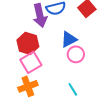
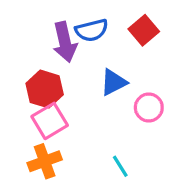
pink circle: (76, 54) -> (149, 108), moved

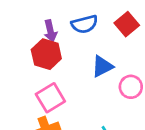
purple arrow: (65, 42) -> (50, 31), moved, size x0.7
red hexagon: (45, 89) -> (46, 54), moved

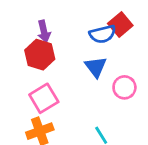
blue semicircle: (84, 24) -> (103, 34), moved
blue triangle: (102, 66) -> (96, 67), turned -40

